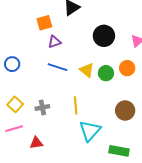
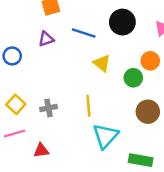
purple triangle: (54, 42) -> (46, 39), moved
blue line: (58, 67) -> (84, 33), moved
green circle: (106, 73) -> (133, 78), moved

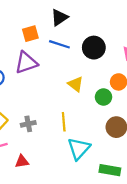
blue line: (84, 33) -> (59, 44), moved
purple triangle: (46, 39) -> (26, 63), size x1.6

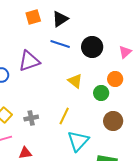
orange square: (30, 34) -> (33, 17), moved
yellow line: (64, 122) -> (64, 116), turned 30

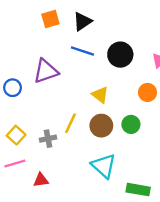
green circle: (101, 93) -> (131, 124), moved
yellow line: (64, 116) -> (71, 123), moved
brown circle: (113, 121) -> (101, 126), moved
cyan triangle: (78, 141) -> (104, 166), turned -30

